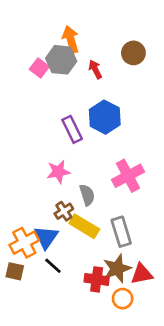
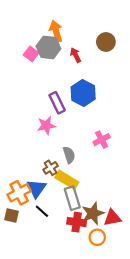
pink star: (58, 172) -> (46, 126), moved
pink cross: (128, 176) -> (102, 140), size x0.7
gray rectangle: (121, 232) -> (72, 198), moved

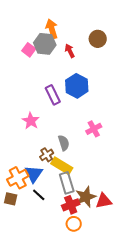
pink star: (46, 126) -> (31, 121), moved, turned -30
red cross: (77, 222) -> (71, 205), turned -30
orange circle: (97, 237) -> (74, 224), moved

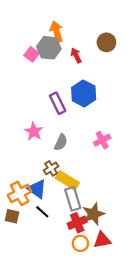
gray semicircle: (64, 143) -> (61, 142), moved, turned 42
blue triangle: (34, 174) -> (37, 189), turned -30
red triangle: (104, 201) -> (102, 240), moved

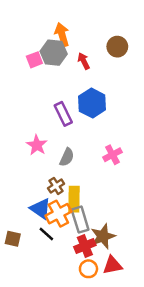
pink square: (32, 54) -> (34, 60), turned 32
yellow rectangle: (67, 180) -> (74, 199), turned 60
orange cross: (20, 193) -> (58, 214), moved

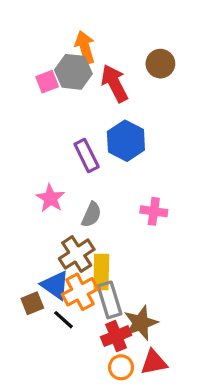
red arrow: (84, 61) -> (114, 83), size x1.6
pink cross: (112, 155) -> (154, 211), turned 36
brown cross: (56, 186) -> (77, 254), size x1.5
brown square: (13, 239) -> (32, 303), moved, turned -35

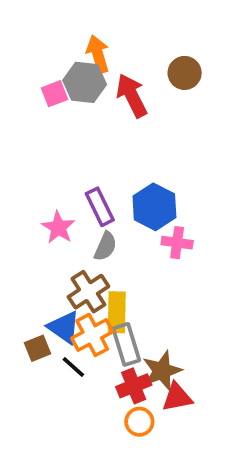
blue hexagon: (126, 141) -> (154, 207), moved
purple rectangle: (87, 156) -> (100, 207), moved
red triangle: (154, 362) -> (177, 397), moved

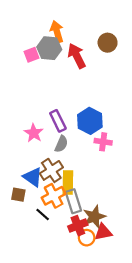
blue triangle: (64, 327) -> (33, 177), moved
brown square: (38, 348) -> (18, 195), moved, turned 32
orange circle: (139, 422) -> (87, 238), moved

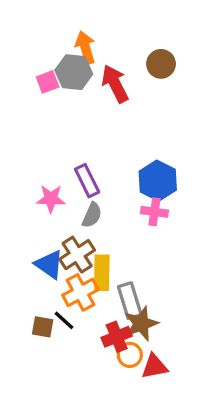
blue hexagon: (90, 121) -> (158, 181), moved
pink star: (34, 133) -> (51, 199), turned -30
brown square: (18, 195) -> (43, 327), moved
gray rectangle: (73, 201) -> (130, 301), moved
red triangle: (103, 232) -> (154, 366), moved

